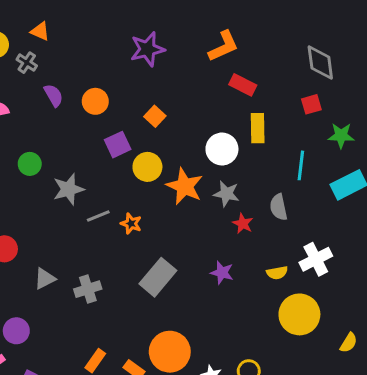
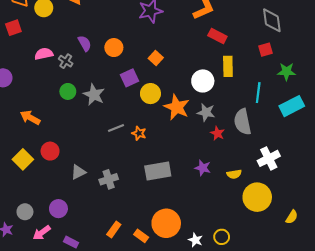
gray cross: (27, 63) -> (66, 61), moved
gray star: (68, 189) -> (94, 95), moved, turned -30
gray semicircle: (279, 207) -> (243, 122), size x1.4
yellow semicircle: (277, 273) -> (234, 174), moved
gray rectangle: (158, 277) -> (158, 171), turned 40

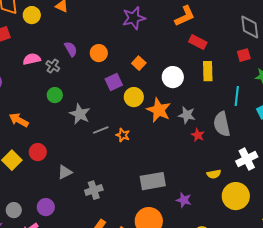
white circle: (203, 81) -> (173, 77), moved
gray star: (94, 95) -> (80, 114), moved
purple star: (203, 168) -> (184, 200), moved
gray rectangle: (158, 171) -> (153, 181), moved
gray cross: (109, 179) -> (94, 190), moved

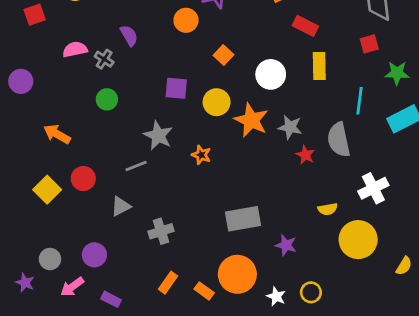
orange circle: (99, 53) -> (186, 20), moved
purple square: (114, 82) -> (176, 88), moved, turned 30
gray star: (80, 114) -> (158, 135), moved
gray line: (101, 130) -> (136, 166), moved

